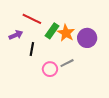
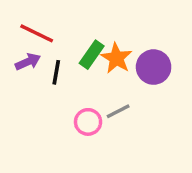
red line: (32, 19) -> (37, 33), moved
black line: (32, 49) -> (56, 72), moved

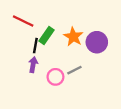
green rectangle: (92, 55) -> (47, 35), moved
purple arrow: (28, 62) -> (33, 65), moved, turned -56

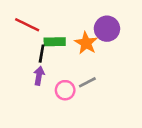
green rectangle: (47, 35) -> (55, 42), turned 54
purple circle: (97, 42) -> (107, 29), moved

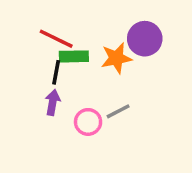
red line: (27, 25) -> (56, 39), moved
orange star: (86, 43) -> (116, 58), turned 30

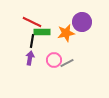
pink circle: (88, 122) -> (54, 60), moved

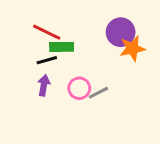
orange star: (66, 33) -> (132, 48), moved
black line: (32, 41) -> (47, 60), turned 64

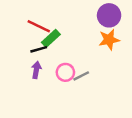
purple circle: (121, 32) -> (109, 15), moved
green rectangle: (62, 47) -> (51, 38), turned -42

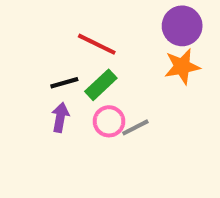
red line: (39, 26) -> (97, 44), moved
green rectangle: (51, 38) -> (101, 85), moved

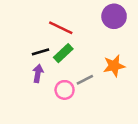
orange star: (182, 67) -> (114, 66), moved
pink circle: (109, 121) -> (65, 90), moved

